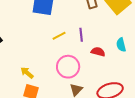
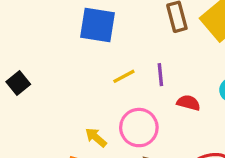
yellow arrow: (27, 73) -> (96, 137), moved

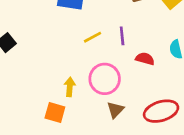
yellow arrow: (96, 137) -> (70, 87), turned 54

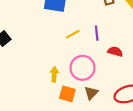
orange square: (55, 112) -> (67, 94), moved

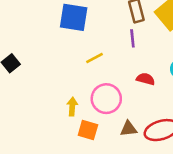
purple line: (97, 33) -> (132, 38), moved
brown triangle: (91, 93) -> (129, 129), moved, turned 40

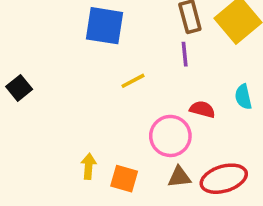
pink circle: (106, 99) -> (170, 136), moved
yellow arrow: (72, 106) -> (89, 166), moved

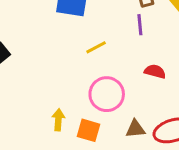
pink circle: (170, 136) -> (107, 94), moved

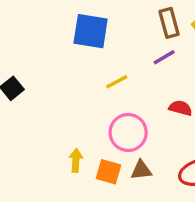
purple line: (140, 25) -> (164, 57), turned 65
brown triangle: (135, 129) -> (141, 170), moved

